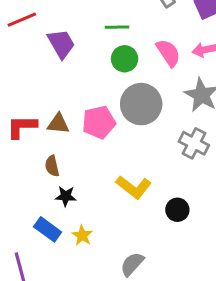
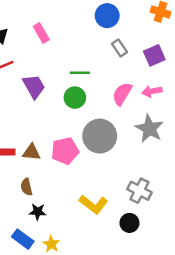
pink semicircle: (168, 53) -> (122, 94), turned -115
green circle: (125, 59) -> (75, 98), moved
gray cross: (194, 143) -> (139, 191), moved

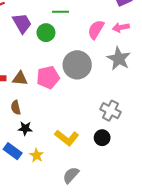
green circle: (75, 98) -> (46, 33), moved
yellow L-shape: (93, 204) -> (67, 138), moved

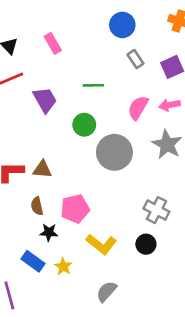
green circle: (46, 33) -> (84, 125), moved
pink pentagon: (48, 77) -> (75, 209), moved

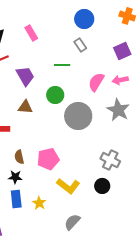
gray rectangle: (135, 59) -> (80, 45), moved
brown triangle: (42, 169) -> (25, 107), moved
black star: (49, 232) -> (15, 177), moved
blue rectangle: (33, 261) -> (16, 199), turned 48

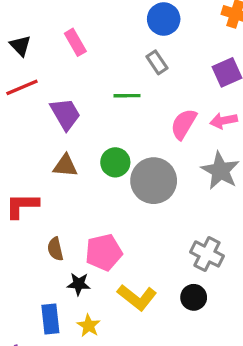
green circle: (55, 95) -> (115, 162), moved
black star: (15, 177) -> (79, 284), moved

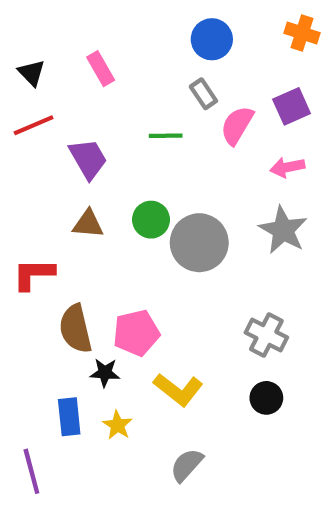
pink semicircle: (184, 124) -> (237, 125), moved
brown semicircle: (55, 249) -> (75, 329), size x1.6
black circle: (194, 297) -> (266, 398), moved

